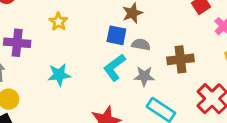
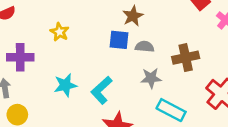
cyan L-shape: (114, 67) -> (101, 90), moved

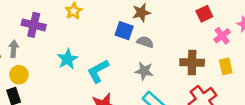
brown cross: (186, 58) -> (192, 63), moved
cyan star: (65, 85) -> (67, 59), turned -30

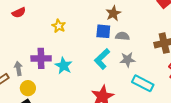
purple cross: (34, 25) -> (41, 58), moved
cyan L-shape: (98, 71) -> (102, 59), moved

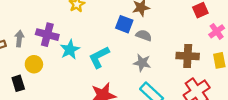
cyan L-shape: (102, 59) -> (99, 57), moved
yellow circle: (28, 88) -> (34, 64), moved

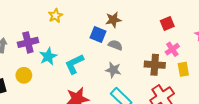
pink cross: (217, 31) -> (172, 49), moved
purple cross: (47, 35) -> (28, 42), turned -30
yellow circle: (34, 64) -> (24, 75), moved

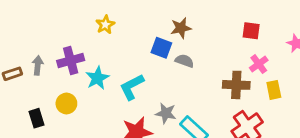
red square: (167, 23) -> (251, 31), turned 32
gray star: (113, 70) -> (166, 113), moved

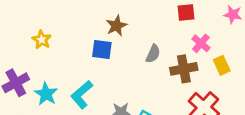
gray semicircle: (184, 61) -> (153, 54), moved, turned 108

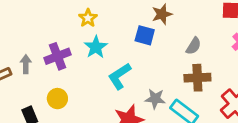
brown cross: (184, 69) -> (197, 78), moved
cyan star: (46, 94) -> (96, 47), moved

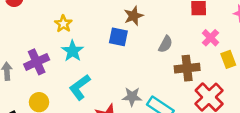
cyan L-shape: (120, 76) -> (80, 87), moved
brown cross: (197, 78) -> (187, 68), moved

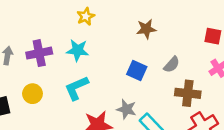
yellow star: (63, 24) -> (86, 16), moved
blue square: (118, 37) -> (137, 70), moved
cyan star: (73, 51) -> (78, 50), turned 30

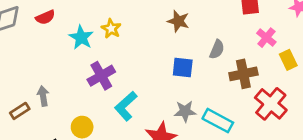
brown star: (146, 29) -> (178, 21), turned -30
cyan star: (78, 50) -> (81, 37), moved, turned -30
purple cross: (39, 53) -> (101, 76), moved

